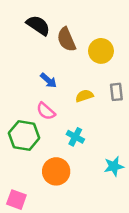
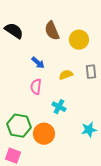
black semicircle: (38, 25) -> (14, 31), moved
pink semicircle: (46, 111) -> (36, 87), turned 56
green hexagon: (24, 136) -> (19, 126), moved

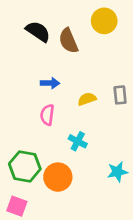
black semicircle: (14, 31) -> (38, 31), moved
yellow circle: (79, 40) -> (104, 21), moved
blue arrow: (38, 63) -> (50, 83), turned -40

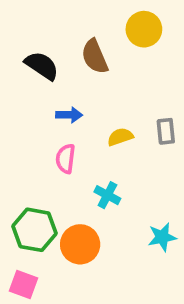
black semicircle: (38, 31) -> (42, 66), moved

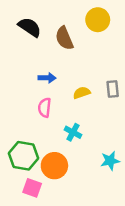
black semicircle: (42, 66) -> (30, 27), moved
pink square: (24, 284) -> (32, 188), moved

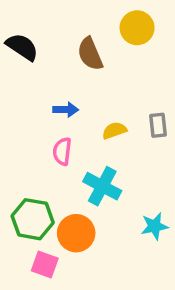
black semicircle: (30, 27) -> (22, 47), moved
cyan cross: (73, 132) -> (102, 186), size x1.5

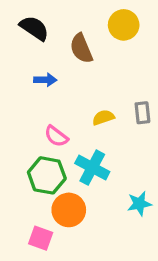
black semicircle: (22, 47) -> (34, 28), moved
blue arrow: (66, 110) -> (45, 80), moved
pink semicircle: (62, 151) -> (56, 136), turned -60
green hexagon: (33, 219) -> (47, 175), moved

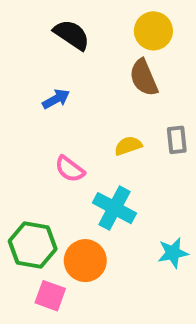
black semicircle: (34, 28) -> (72, 35), moved
brown semicircle: (81, 48) -> (144, 78), moved
blue arrow: (45, 80) -> (56, 99), turned -30
green hexagon: (47, 175) -> (33, 245), moved

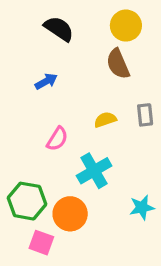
pink semicircle: (70, 169) -> (57, 139), turned -95
cyan cross: (114, 208) -> (94, 171), turned 32

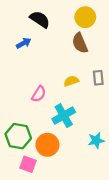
blue arrow: (46, 81) -> (24, 43), moved

